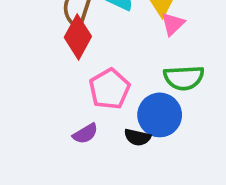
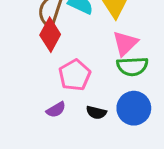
pink triangle: (173, 24) -> (125, 43), moved, size x1.4
blue circle: (160, 115) -> (134, 108), moved

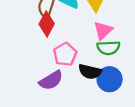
purple semicircle: (56, 110) -> (51, 80), size x1.6
black semicircle: (96, 113) -> (90, 72), moved, size x1.5

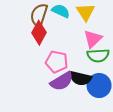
pink pentagon: (65, 54) -> (57, 62), turned -30
purple semicircle: (51, 80) -> (62, 81), moved

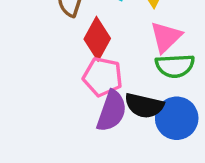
red diamond: (39, 33) -> (97, 39), moved
purple semicircle: (62, 81) -> (112, 111), turned -40

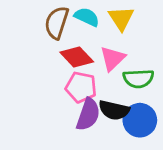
pink triangle: (166, 37) -> (113, 58), moved
red diamond: (97, 39) -> (77, 57), turned -72

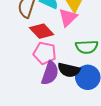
pink triangle: (113, 58) -> (68, 17), moved

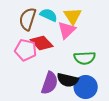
pink pentagon: (45, 53) -> (26, 50), moved

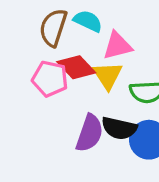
yellow triangle: (73, 16) -> (108, 75), moved
pink triangle: (67, 30) -> (118, 46), turned 30

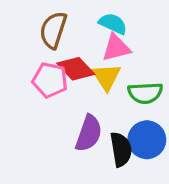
cyan semicircle: (88, 21) -> (113, 24), moved
black semicircle: (119, 128) -> (121, 149), moved, turned -112

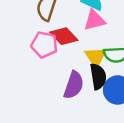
yellow triangle: (106, 77) -> (96, 57), moved
black semicircle: (121, 149) -> (98, 77), moved

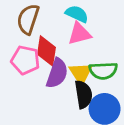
red diamond: (64, 36) -> (47, 51), turned 52
purple semicircle: (74, 85) -> (57, 73), moved

